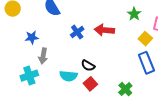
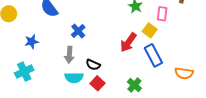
red arrow: (104, 30) -> (128, 42), moved, turned -54
gray arrow: (43, 56) -> (69, 55), moved
cyan cross: (29, 76) -> (24, 72), moved

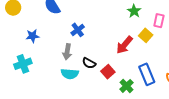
blue rectangle: (153, 55) -> (147, 74), moved
red square: (97, 83) -> (108, 72), moved

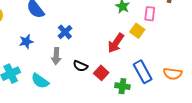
blue star: (33, 36) -> (26, 42), moved
cyan semicircle: (70, 74) -> (40, 81), moved, turned 36
green cross: (127, 86) -> (122, 86), turned -32

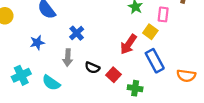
blue rectangle: (143, 72) -> (155, 61), moved

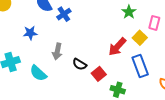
blue cross: (77, 33) -> (64, 14), moved

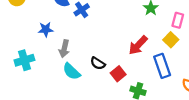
yellow square: (140, 38) -> (171, 40), moved
gray arrow: (57, 51) -> (64, 49), moved
cyan semicircle: (38, 73) -> (72, 71), moved

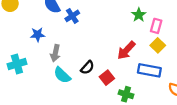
pink rectangle: (178, 20) -> (156, 26), moved
black semicircle: (98, 63) -> (87, 68), turned -80
blue rectangle: (162, 66) -> (149, 70), turned -60

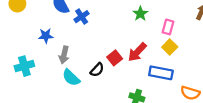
green star: (139, 15) -> (140, 14), moved
red square: (107, 78) -> (115, 58), moved

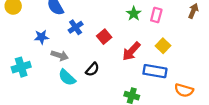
blue cross: (82, 17) -> (76, 27), moved
pink rectangle: (168, 27) -> (156, 15), moved
gray arrow: (64, 55) -> (60, 55), turned -84
red square: (115, 58) -> (104, 37), moved

